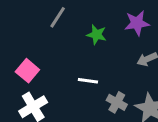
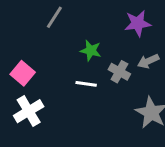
green star: (97, 35) -> (91, 51), moved
gray cross: (117, 102) -> (119, 72), moved

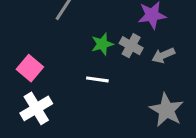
green star: (91, 51) -> (102, 44), turned -30
gray cross: (119, 72) -> (131, 46), moved

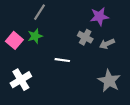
green star: (102, 44) -> (35, 36), moved
pink square: (30, 68) -> (14, 40), moved

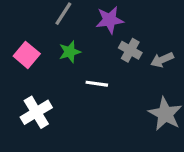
purple star: (99, 16) -> (110, 20), moved
green star: (35, 36) -> (70, 52), moved

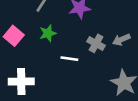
gray cross: (130, 50) -> (96, 43), moved
white cross: (36, 112) -> (21, 81), turned 30

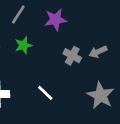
white line: (69, 59) -> (45, 93), moved, turned 36

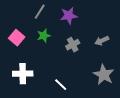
gray cross: (72, 56) -> (73, 45), moved, turned 32
white line: (45, 93) -> (61, 85), moved

